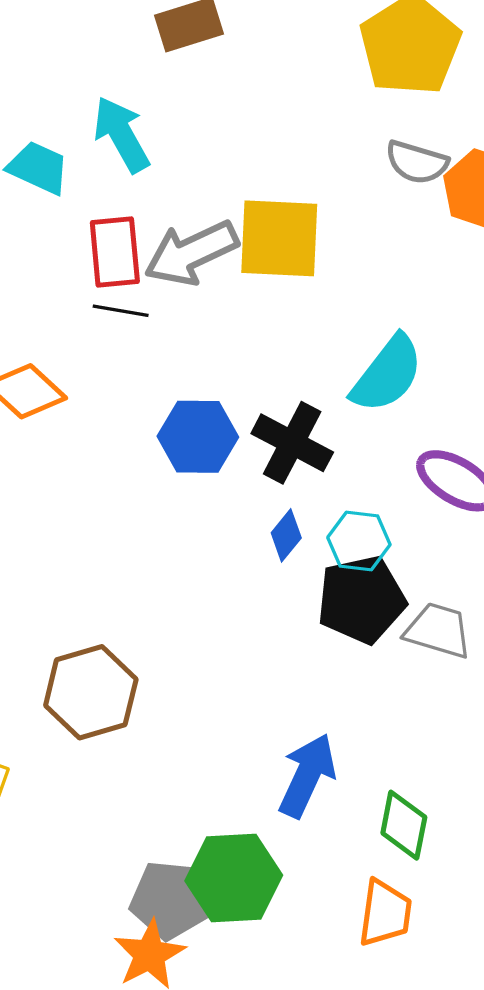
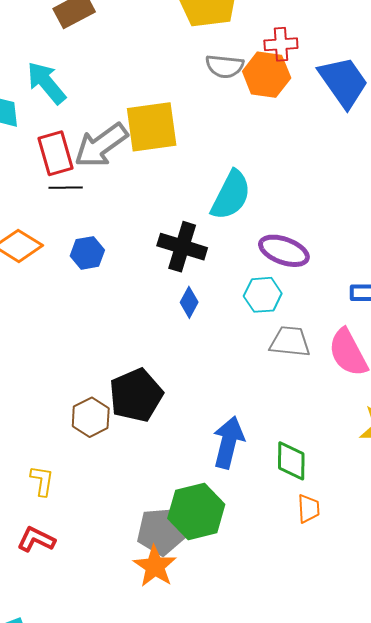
blue hexagon: (198, 437) -> (87, 253), moved, size x0.7
cyan hexagon: (359, 541) -> (263, 295), moved
black pentagon: (361, 599) -> (136, 395), moved
brown hexagon: (91, 692) -> (91, 417), size x0.7
orange trapezoid: (385, 913) -> (308, 509), moved, size x0.7

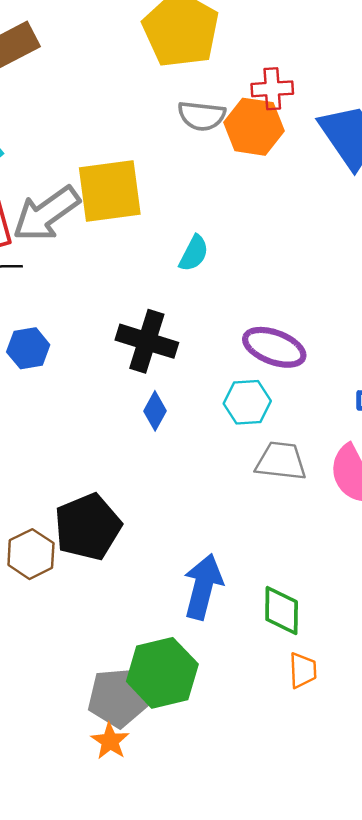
cyan semicircle: (231, 195) -> (194, 253), moved, size x0.6
orange star: (155, 566) -> (110, 741), size x0.7

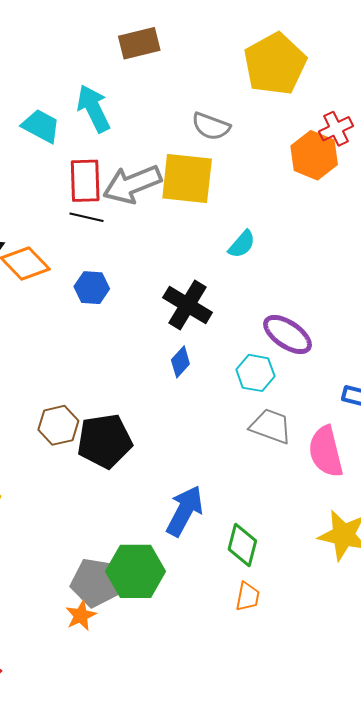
red cross: (272, 89) -> (336, 129), turned -36
gray semicircle: (202, 116) -> (211, 126), moved
brown hexagon: (31, 554) -> (58, 425), moved

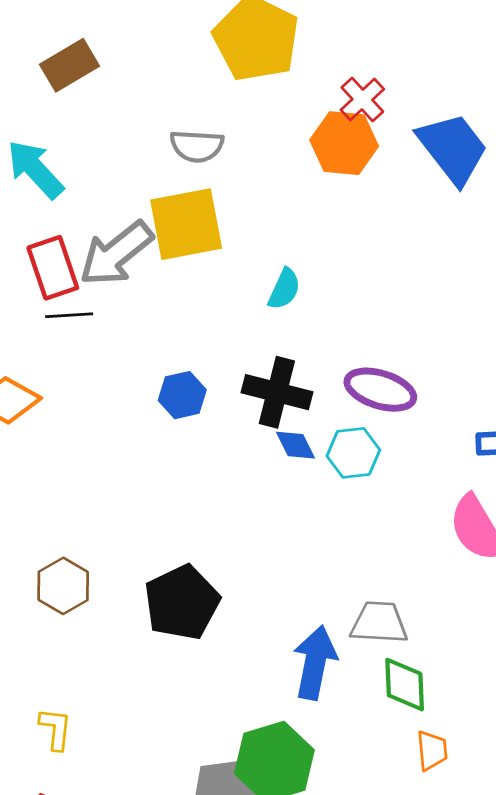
blue hexagon: (92, 288) -> (182, 395), moved
black cross: (188, 305) -> (277, 392), moved
blue diamond: (180, 362) -> (295, 445), moved, turned -52
brown hexagon: (58, 425) -> (63, 586), moved
gray trapezoid: (271, 426) -> (379, 623), moved

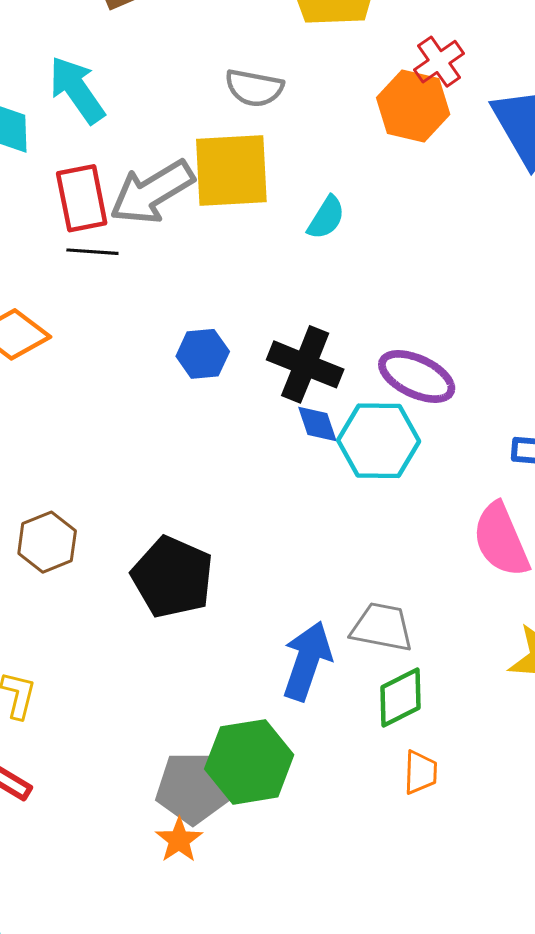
cyan semicircle: (284, 289) -> (326, 218), moved
cyan hexagon: (353, 453) -> (379, 441), size x1.4
black pentagon: (182, 602) -> (172, 577), turned -30
green diamond: (405, 685) -> (400, 697), turned 58

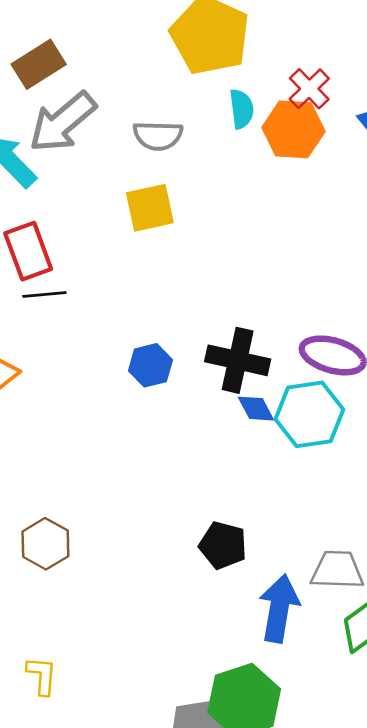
yellow square: (231, 170) -> (150, 208), size x0.7
gray arrow: (152, 192) -> (62, 122), moved
cyan semicircle: (326, 218) -> (242, 109), moved, turned -30
black pentagon: (172, 577) -> (223, 545), moved, size x0.7

